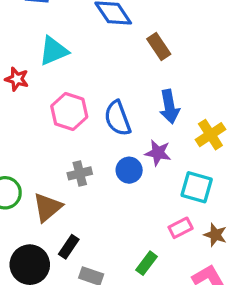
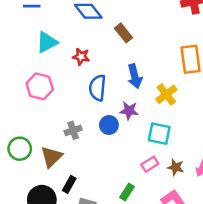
red star: (17, 79) -> (81, 57), moved
pink hexagon: (69, 112) -> (40, 86), moved
blue semicircle: (118, 118) -> (98, 88), turned 30

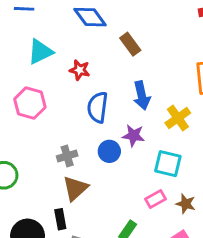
brown triangle: (52, 157) -> (75, 188), moved
black rectangle: (69, 184) -> (60, 219), turned -42

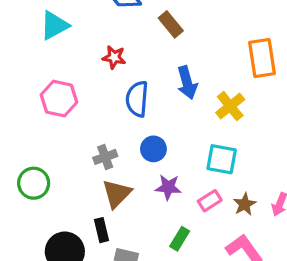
cyan triangle: (40, 52) -> (54, 25), moved
purple star: (133, 135) -> (168, 187), moved
brown star: (186, 204) -> (245, 204), turned 30

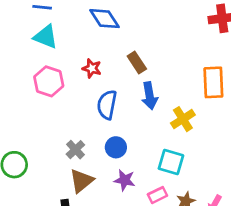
brown rectangle: (171, 24) -> (137, 62), moved
cyan triangle: (54, 25) -> (46, 37), turned 44
pink hexagon: (59, 99) -> (49, 81), moved
gray cross: (105, 157) -> (75, 150), turned -30

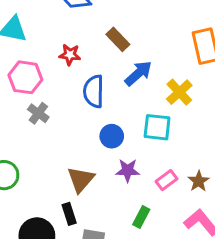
blue arrow: (150, 96) -> (138, 73), turned -112
gray cross: (75, 150) -> (38, 113), moved
cyan square: (171, 162) -> (157, 127), moved

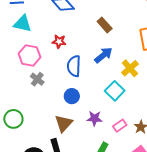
brown rectangle: (118, 39) -> (105, 25), moved
cyan square: (157, 127) -> (115, 91), turned 36
blue circle: (112, 136) -> (72, 96), moved

